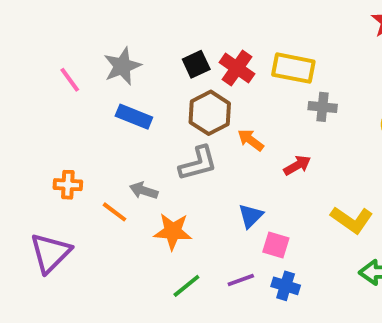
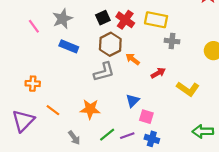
gray arrow: (144, 191) -> (74, 138), moved, turned -144
orange line: (114, 212) -> (53, 110), moved
yellow L-shape: (352, 220) -> (188, 89), moved
green line: (186, 286) -> (107, 135), moved

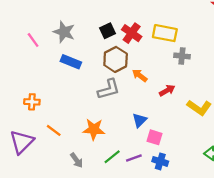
gray star: (62, 19) -> (64, 32), turned -30

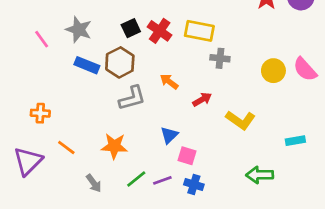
brown hexagon: (116, 59) -> (120, 62), moved

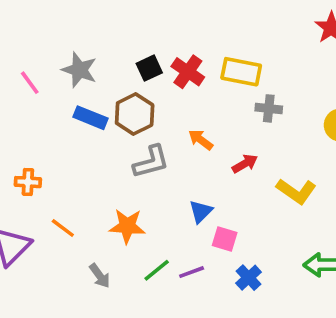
blue cross: (194, 184) -> (249, 278), moved, turned 30

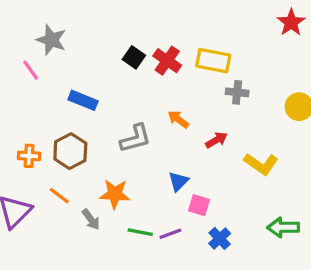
black square: (149, 68) -> (134, 57), turned -30
gray star: (79, 70) -> (51, 40), moved
brown hexagon: (135, 114) -> (70, 151), moved
green line: (157, 270) -> (140, 232), turned 50
gray arrow: (100, 276) -> (91, 219), moved

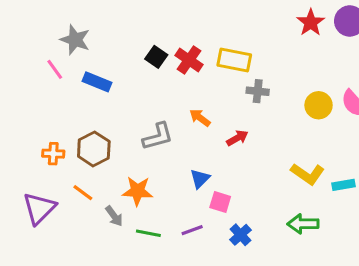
blue rectangle: (83, 100) -> (97, 82), moved
yellow L-shape: (261, 164) -> (308, 174), moved
green line: (140, 232) -> (148, 233), moved

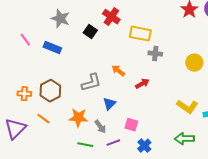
gray star: (75, 40) -> (60, 19), moved
red cross: (189, 60) -> (111, 17), moved
blue triangle: (200, 179) -> (109, 104), moved
gray arrow: (114, 216) -> (100, 127), moved

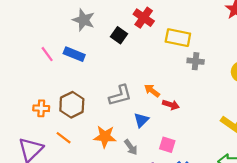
pink line: (25, 40) -> (47, 54), moved
orange arrow: (118, 71) -> (152, 91), moved
red arrow: (142, 84) -> (171, 105), moved, turned 48

